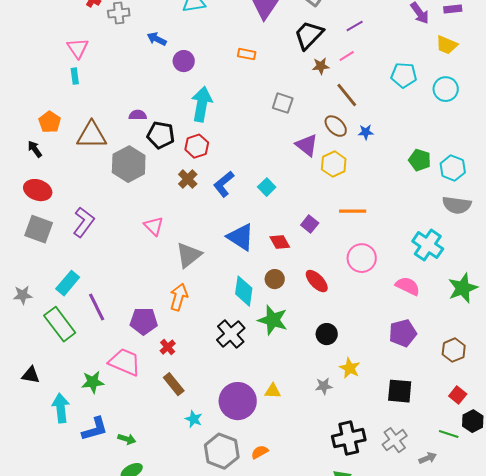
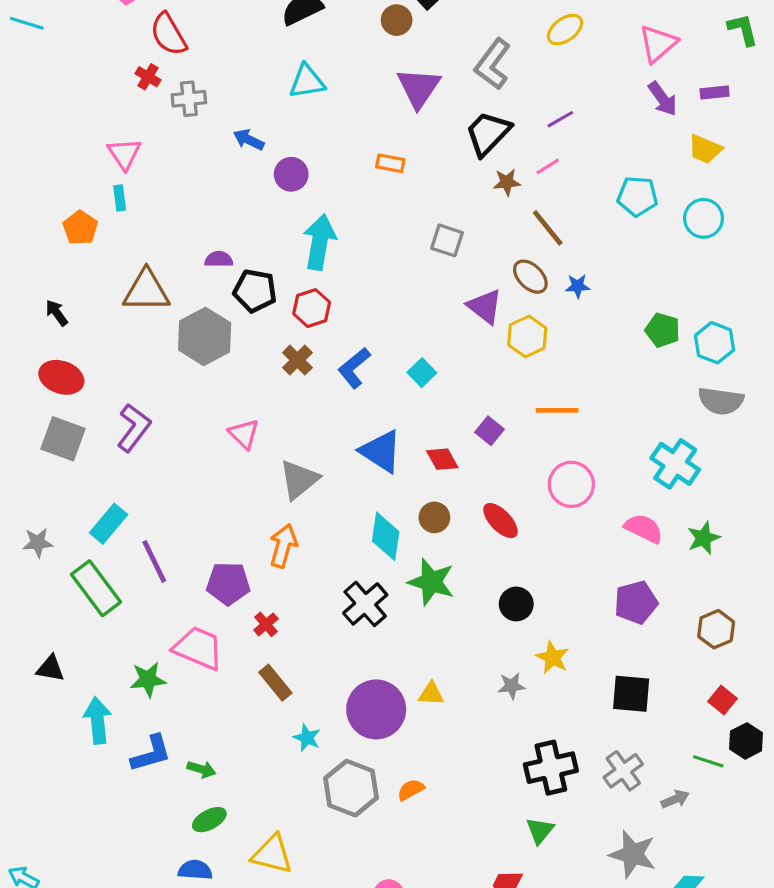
orange pentagon: (50, 122) -> (80, 228), moved
green star: (463, 288) -> (704, 538), moved, size x0.7

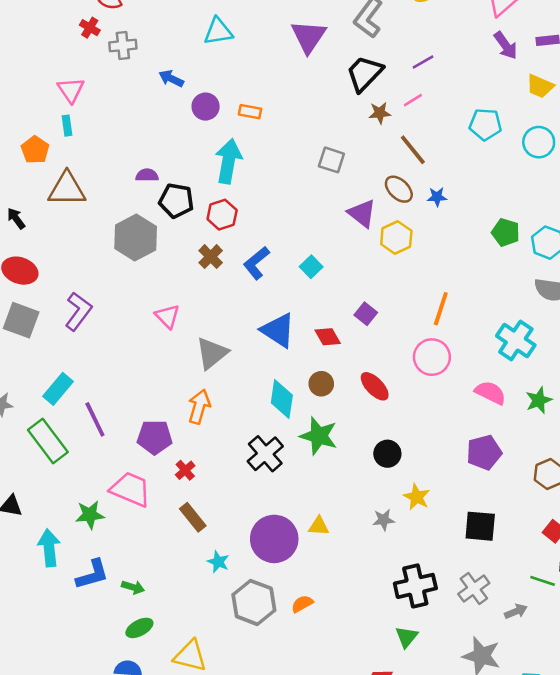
orange rectangle: (390, 163) -> (250, 112), moved
brown triangle: (146, 291) -> (67, 189), moved
orange line: (557, 410) -> (441, 309), moved, turned -72

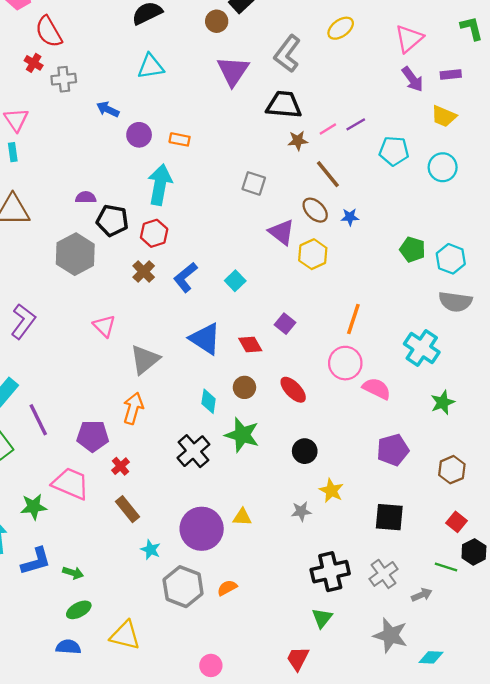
purple line: (423, 62) -> (356, 124), moved
black trapezoid: (364, 73) -> (284, 105), turned 51
pink semicircle: (490, 393) -> (377, 389), moved
cyan diamond: (282, 399) -> (209, 401), size x0.7

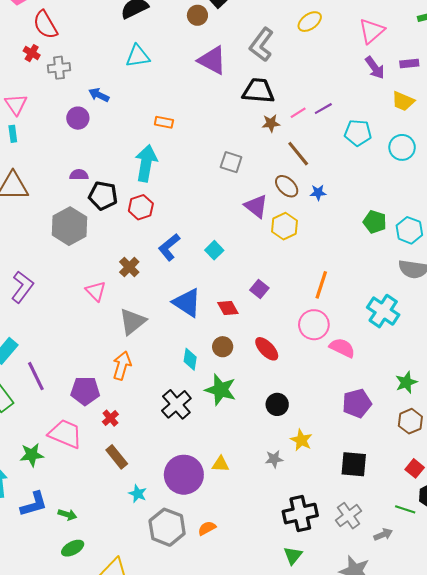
purple triangle: (233, 71) -> (212, 60), turned -36
purple circle: (139, 135) -> (78, 118), moved
brown cross: (144, 272) -> (129, 267), moved
green star: (443, 402) -> (406, 382), moved

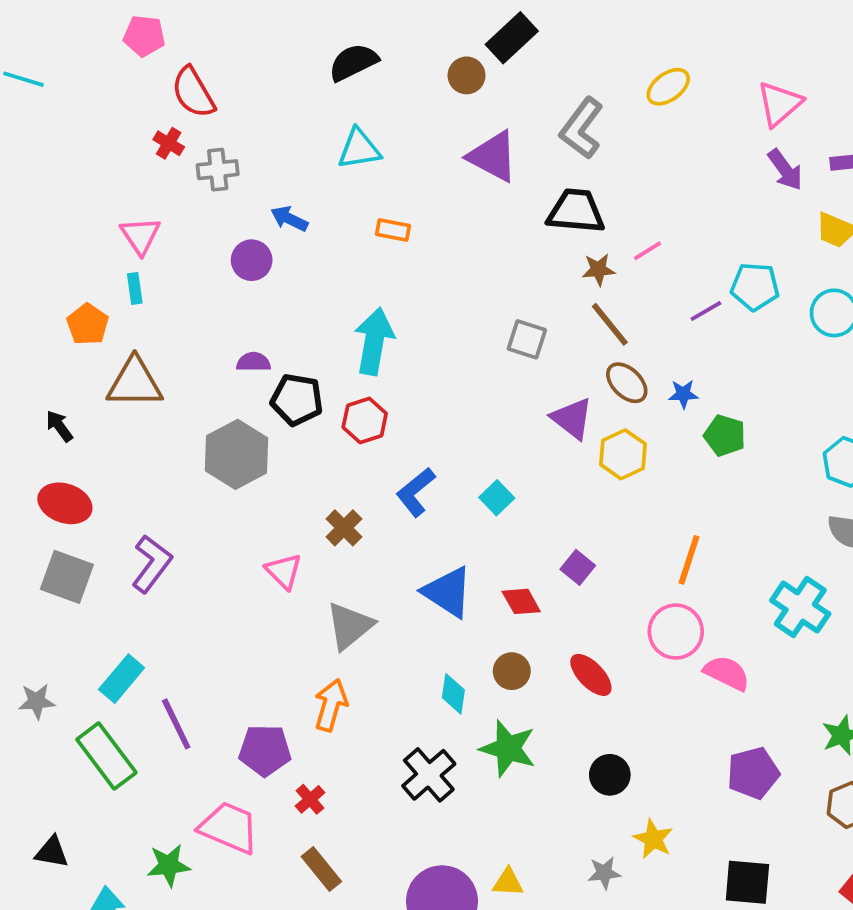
purple line: (323, 109) -> (706, 311), moved
orange rectangle: (164, 122) -> (393, 230), moved
brown line: (298, 154) -> (610, 324), moved
green pentagon: (375, 222) -> (725, 435), moved

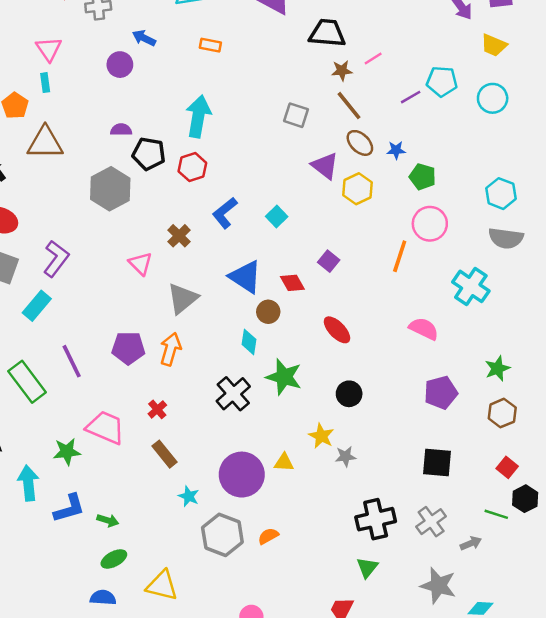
pink circle: (676, 632) -> (430, 224), moved
brown circle: (512, 671) -> (268, 312), moved
cyan rectangle: (122, 679) -> (37, 306), moved
purple pentagon: (265, 750) -> (128, 348), moved
yellow star: (653, 839) -> (321, 436), moved

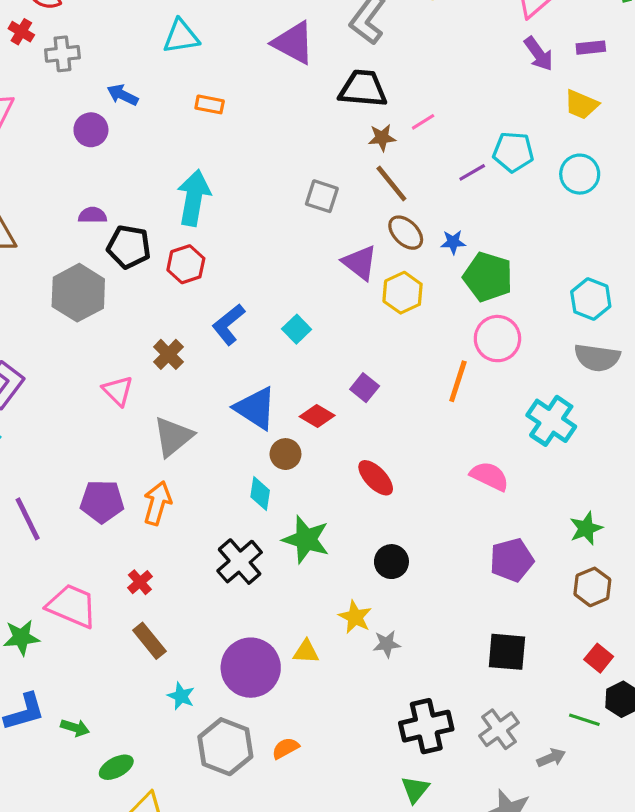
green pentagon: (423, 177) -> (488, 277), size x1.4
red diamond: (292, 283) -> (317, 416), turned -30
green ellipse: (114, 559) -> (116, 767), moved

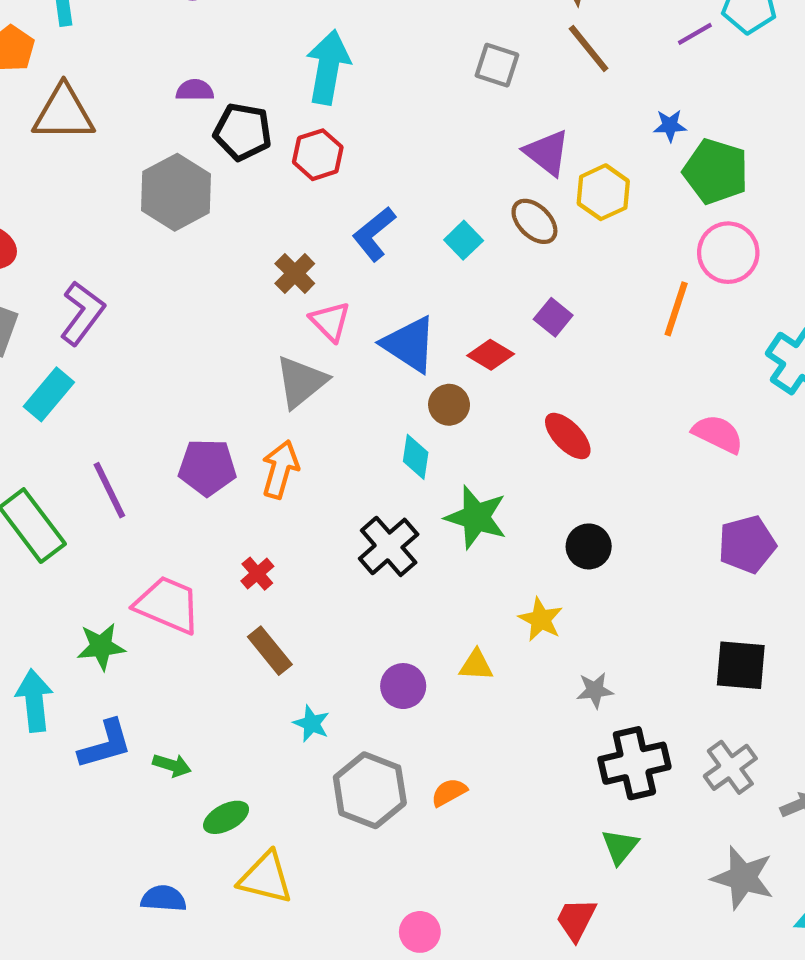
brown ellipse: (406, 233) -> (534, 221), moved
pink triangle: (118, 391) -> (330, 321), moved
gray star: (387, 644) -> (595, 690), moved
purple circle: (251, 668) -> (403, 686), size x0.6

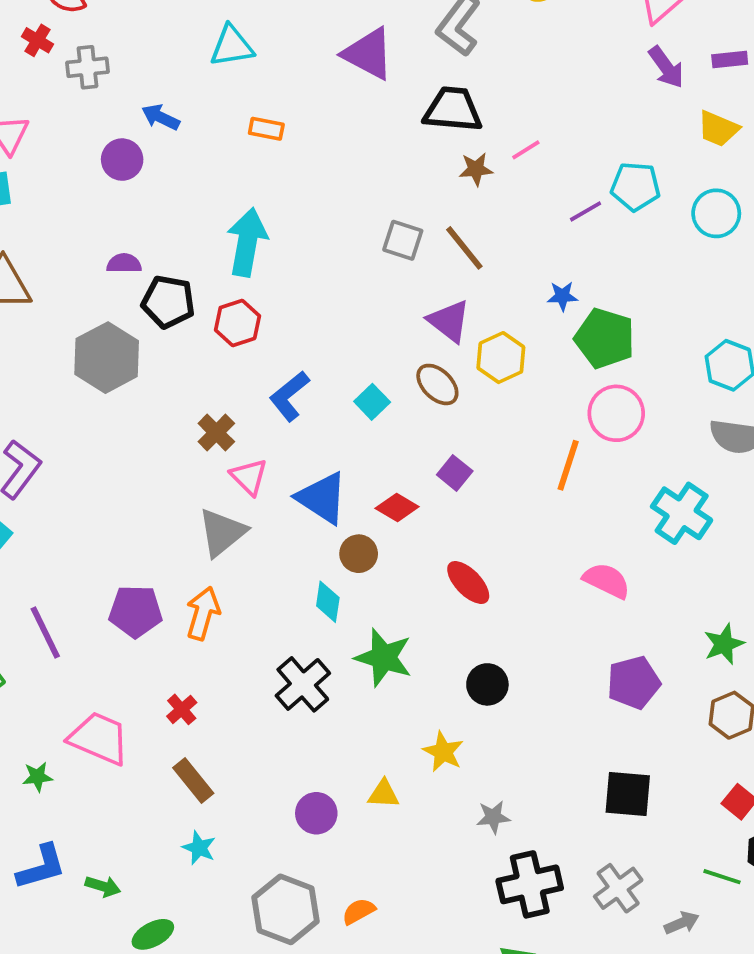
brown line: (589, 48) -> (464, 248), moved
green star: (101, 646) -> (38, 777), size x0.7
cyan star: (311, 724) -> (199, 848), moved

